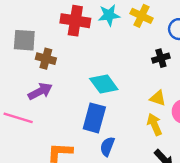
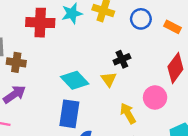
black cross: (161, 58) -> (122, 59), moved
yellow triangle: (158, 98) -> (109, 79), moved, turned 42

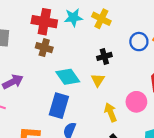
blue circle: (141, 19) -> (139, 42), moved
black cross: (122, 59) -> (104, 56), moved
brown cross: (16, 62) -> (44, 48), moved

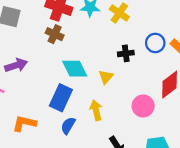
black cross: (104, 56) -> (126, 53), moved
yellow arrow: (111, 112) -> (96, 110), moved

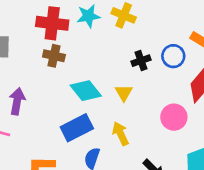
blue circle: (155, 43) -> (173, 56), moved
purple arrow: (16, 65) -> (17, 101), turned -50
blue rectangle: (61, 98) -> (77, 128), turned 50

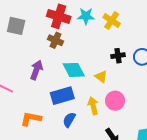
yellow triangle: (124, 93) -> (101, 77), turned -32
purple arrow: (17, 101) -> (36, 70), moved
pink circle: (174, 117) -> (115, 101), moved

